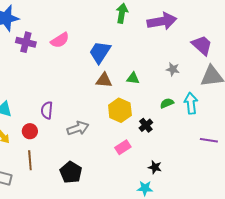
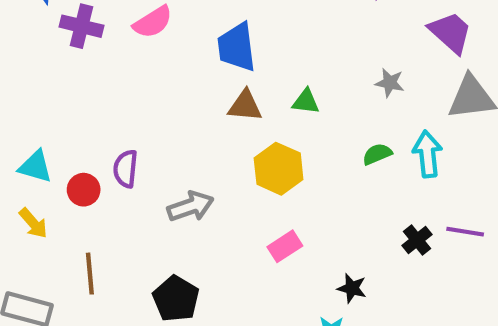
blue trapezoid: (100, 52) -> (237, 47), turned -40
black cross: (146, 125) -> (417, 240), moved
red circle: (30, 131) -> (84, 190), moved

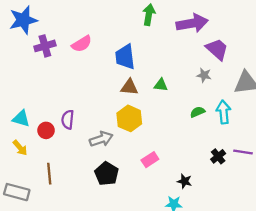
purple cross: (82, 26) -> (45, 46), turned -30
purple trapezoid: (451, 32) -> (217, 49), moved
yellow hexagon: (279, 169) -> (129, 118), moved
black pentagon: (176, 299) -> (107, 174), moved

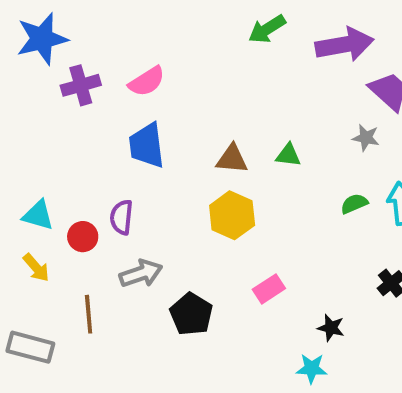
green arrow: (149, 15) -> (267, 29), turned -132
blue trapezoid: (125, 57) -> (147, 145), moved
gray arrow: (101, 139) -> (141, 273), moved

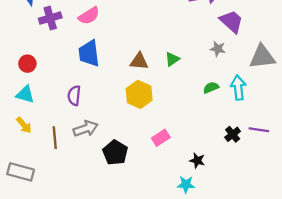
green triangle: (288, 155) -> (172, 59), turned -42
red circle: (83, 237) -> (27, 64), moved
brown line: (89, 314) -> (55, 138), moved

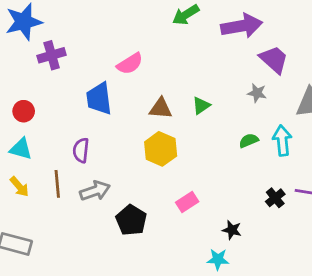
pink semicircle: (89, 16) -> (130, 64), moved
brown line: (55, 138) -> (57, 184), moved

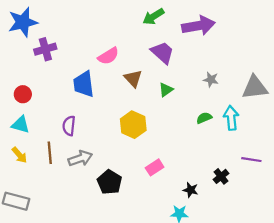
purple trapezoid: (274, 59) -> (162, 53), moved
brown triangle: (161, 108) -> (133, 78), moved, turned 42
black cross: (275, 198) -> (221, 176), moved

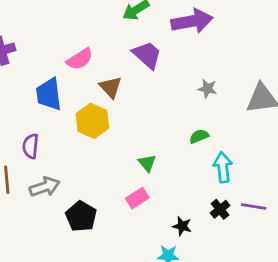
green triangle: (166, 90) -> (147, 163), moved, turned -35
cyan arrow: (231, 118) -> (223, 167), moved
yellow hexagon: (133, 125) -> (92, 121), moved
purple line: (251, 160) -> (254, 206), moved

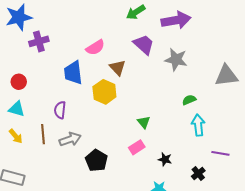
gray star: (207, 89) -> (176, 60), moved, size x1.6
green semicircle: (199, 136) -> (189, 100), moved
black cross: (220, 209) -> (198, 174), moved
black star: (182, 226) -> (165, 159), moved

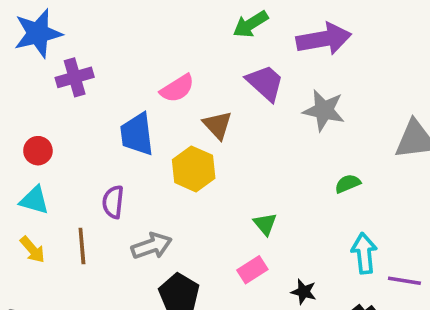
cyan arrow: (198, 125) -> (364, 253), moved
gray arrow: (70, 139) -> (152, 246), moved

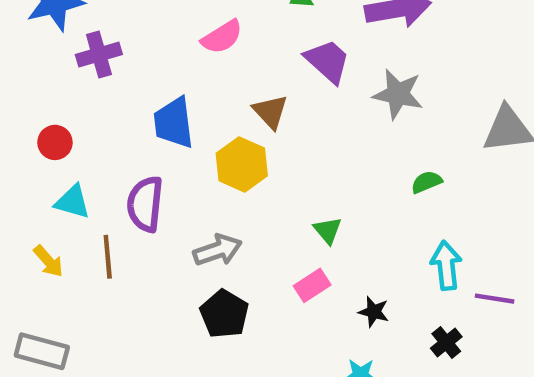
pink semicircle: (177, 88) -> (222, 37), moved
cyan triangle: (34, 200) -> (73, 202), moved
purple semicircle: (113, 202) -> (145, 204), size x1.4
gray arrow: (152, 246) -> (218, 250), moved

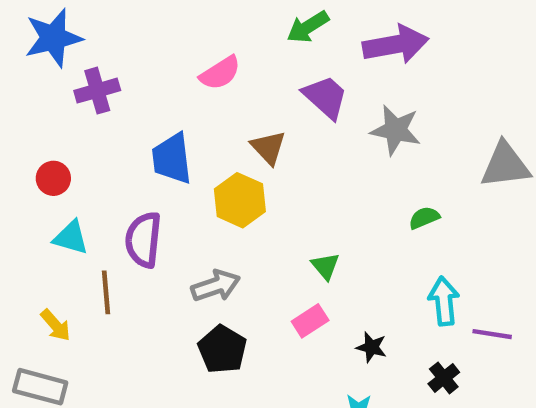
yellow arrow: (48, 261) -> (56, 325), moved

